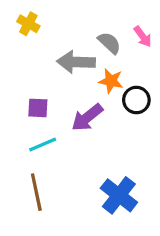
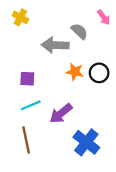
pink arrow: (143, 36) -> (104, 17), moved
orange star: (111, 81) -> (75, 72), moved
purple arrow: (87, 117) -> (61, 113), moved

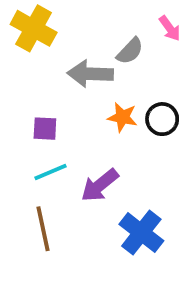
yellow cross: (20, 17) -> (34, 28), size x1.6
gray semicircle: (79, 31) -> (130, 51), turned 90

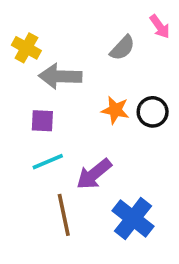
yellow cross: (34, 28) -> (26, 48), moved, size x0.7
gray arrow: (90, 74) -> (60, 76), moved
brown line: (43, 229) -> (64, 215), moved

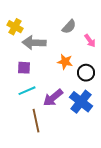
pink arrow: (160, 27) -> (90, 41), moved
black circle: (153, 112) -> (86, 73), moved
blue cross: (133, 218) -> (81, 102), moved

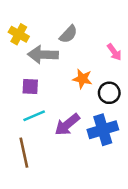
gray semicircle: (69, 27) -> (68, 34), moved
blue cross: (81, 102) -> (103, 130), turned 35
brown line: (36, 121) -> (24, 153), moved

